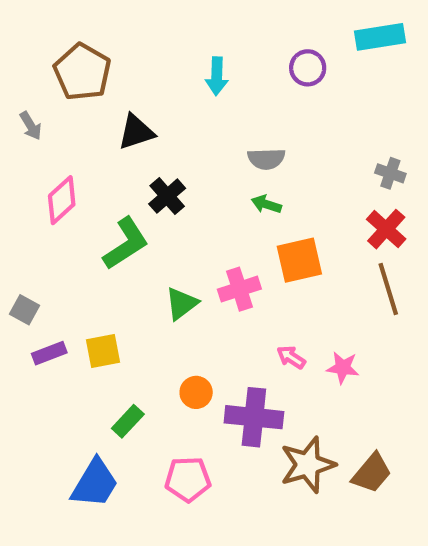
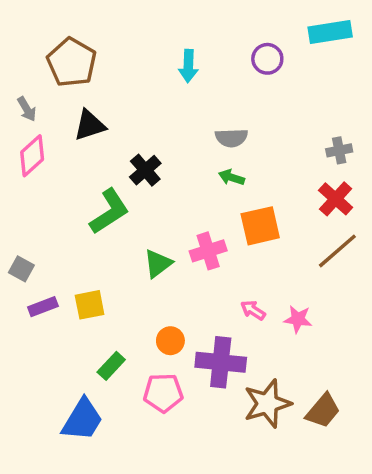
black triangle: (136, 132) -> (90, 125), moved
gray cross: (390, 173) -> (339, 150), turned -30
pink diamond: (62, 200) -> (32, 156), moved
brown line: (388, 289) -> (337, 251), turned 66
pink pentagon: (188, 479) -> (163, 393), moved

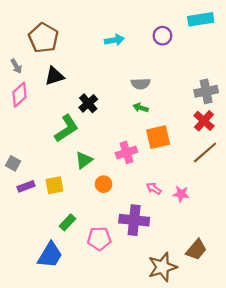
cyan arrow: (188, 66) -> (114, 40), turned -102
gray cross: (339, 150) -> (206, 91), size x1.5
green triangle: (158, 264) -> (84, 160), moved
orange circle: (170, 341) -> (104, 184), moved
brown star: (267, 404) -> (162, 267), moved

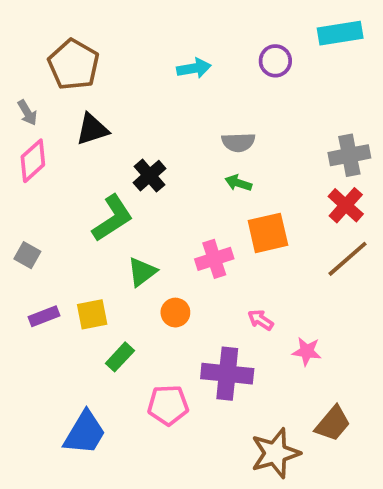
gray square: (13, 163) -> (27, 255), moved
pink star: (181, 194) -> (307, 351), moved
green rectangle: (67, 222) -> (120, 357), moved

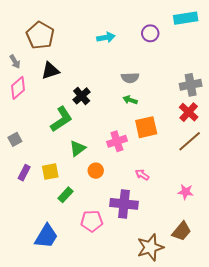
gray square: (27, 255) -> (15, 139), turned 32
purple rectangle: (44, 316) -> (24, 173), turned -42
pink star: (307, 351) -> (186, 192), moved

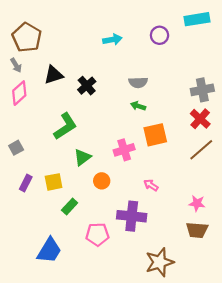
brown pentagon: (40, 35) -> (27, 37), moved
black cross: (82, 96) -> (87, 86), moved
brown trapezoid: (182, 231) -> (197, 230), moved, turned 55

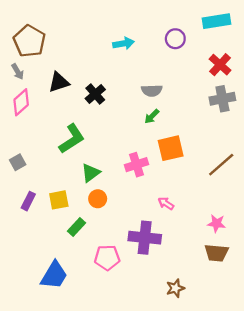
green arrow: (138, 106) -> (152, 116), turned -64
red cross: (200, 119) -> (220, 65), moved
orange circle: (102, 181) -> (98, 199), moved
brown star: (160, 262) -> (175, 288), size x0.6

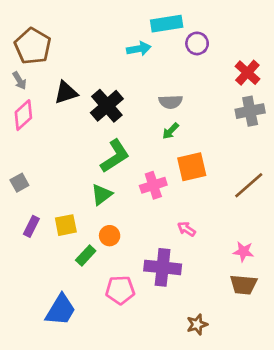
cyan rectangle: (217, 21) -> (167, 24), moved
black cross: (95, 94) -> (107, 106), size x1.4
green L-shape: (72, 139) -> (115, 156), moved
orange circle: (98, 199) -> (110, 236), moved

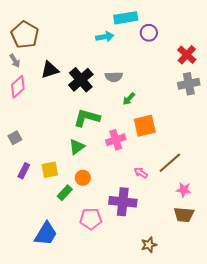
gray semicircle: (171, 102) -> (114, 77), moved
green L-shape: (115, 156) -> (87, 118), turned -132
brown line: (249, 185) -> (170, 163), moved

